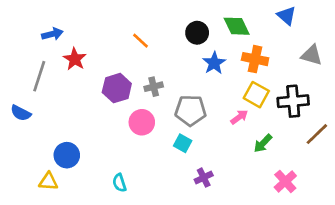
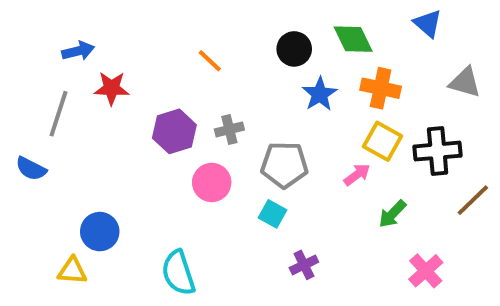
red star: (75, 59) -> (112, 88), turned -30
cyan semicircle: (119, 183) -> (178, 273), size x1.6

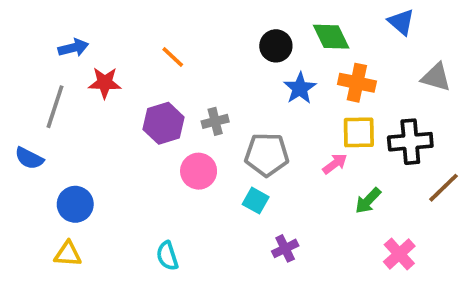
orange line: (210, 61) -> (173, 57), moved
yellow square: (383, 141) -> (359, 132), turned -30
blue circle: (100, 232) -> (75, 204), moved
cyan semicircle: (178, 273) -> (167, 256), size x0.7

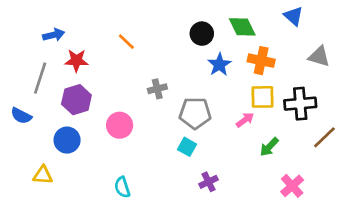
purple hexagon: (164, 123) -> (76, 100), moved
pink circle: (199, 171) -> (120, 125), moved
blue circle: (75, 204) -> (67, 140), moved
yellow triangle: (68, 254) -> (43, 175), moved

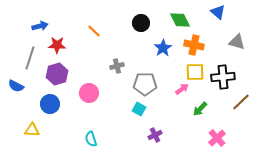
black circle: (202, 34) -> (141, 23), moved

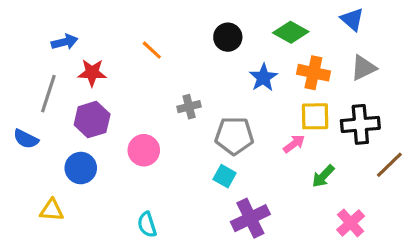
green diamond: (180, 20) -> (291, 32), turned -35
gray triangle: (237, 42) -> (364, 68), moved, turned -42
purple cross: (155, 135) -> (250, 218), size x1.6

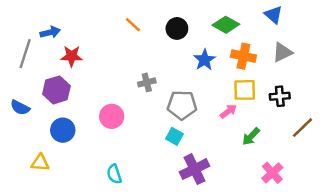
orange line: (152, 50) -> (133, 25), moved
gray line: (48, 94) -> (25, 54), moved
purple hexagon: (92, 120) -> (56, 90), moved
black cross: (360, 124) -> (280, 96), size x0.7

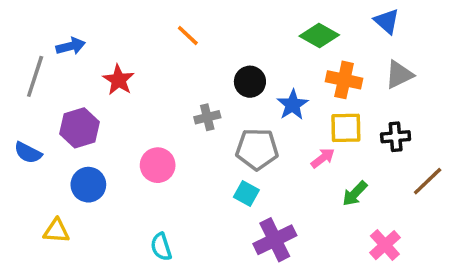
black circle: (177, 28) -> (250, 82), moved
red star: (72, 56) -> (119, 80), moved, turned 30
blue star: (205, 60) -> (293, 105), moved

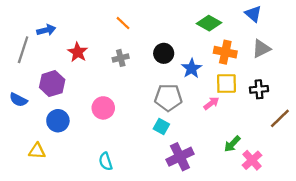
gray cross: (207, 117) -> (121, 58), moved
green arrow: (355, 194) -> (232, 144), moved

